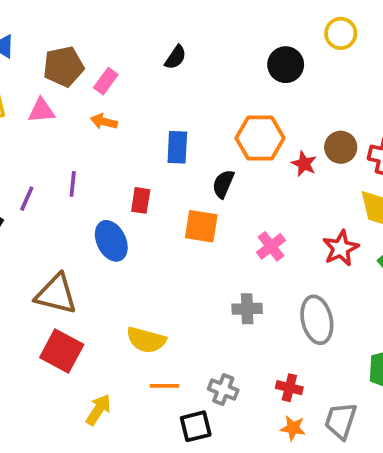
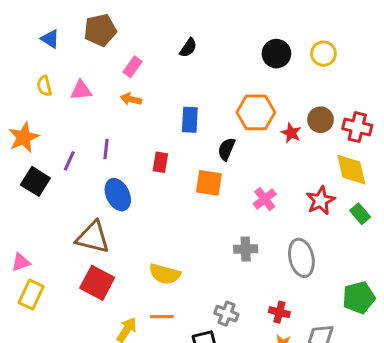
yellow circle: (341, 33) -> (323, 54), moved
brown pentagon: (64, 66) -> (100, 30), moved
blue ellipse: (111, 241) -> (118, 195), moved
orange line: (164, 386) -> (162, 317), moved

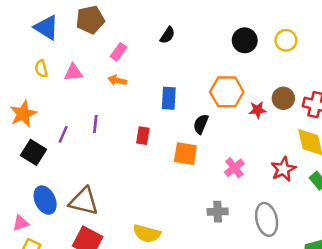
blue triangle: (50, 39) -> (46, 27), size x1.5
red star: (291, 133) -> (258, 110), turned -30
blue ellipse: (118, 195) -> (45, 200), moved

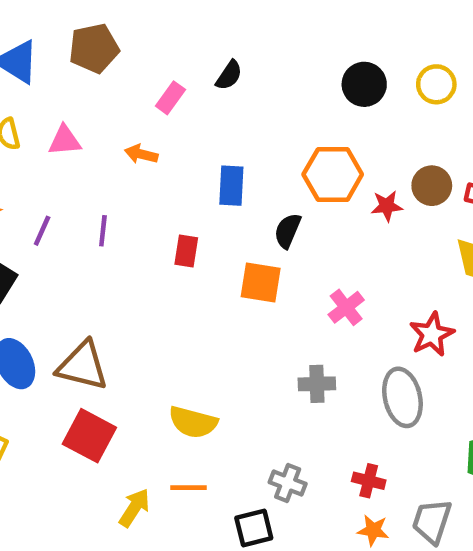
pink rectangle: (118, 52) -> (170, 98), moved
purple line: (63, 134) -> (42, 231), moved
red star: (283, 169) -> (432, 334), moved

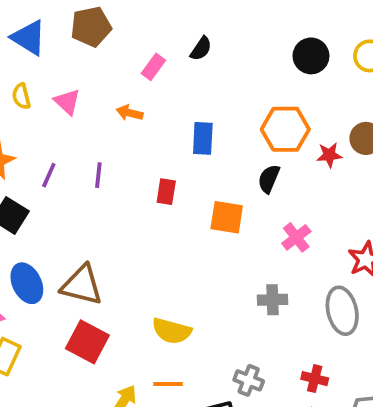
pink triangle: (65, 141) -> (67, 102), turned 48
black semicircle: (288, 231) -> (269, 179), moved

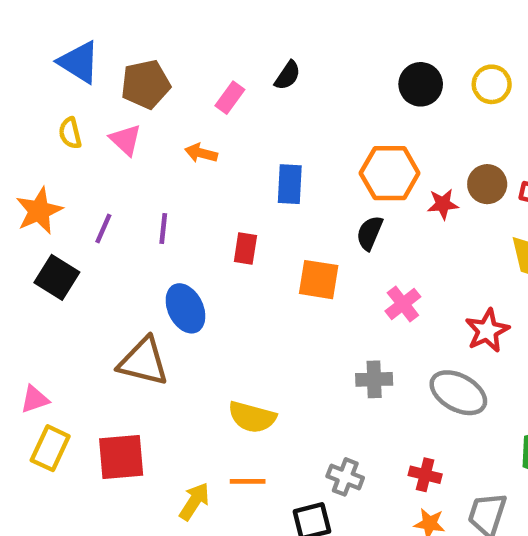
brown pentagon: (91, 27) -> (146, 84), moved
blue ellipse: (27, 283) -> (185, 308), moved
gray ellipse: (342, 311) -> (458, 393), turned -48
red square: (87, 342) -> (121, 457), moved, turned -33

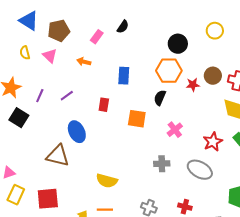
black circle: (421, 84) -> (178, 44), moved
purple line: (163, 229) -> (67, 96), turned 48

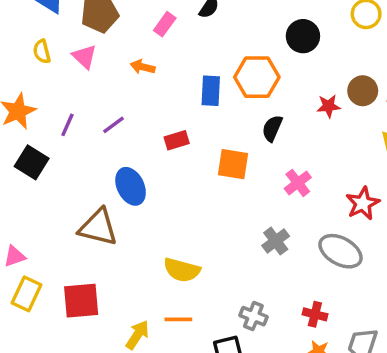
orange hexagon: (169, 71) -> (257, 77), moved
red rectangle: (104, 105) -> (177, 140), turned 64
gray cross: (162, 164) -> (276, 241), turned -35

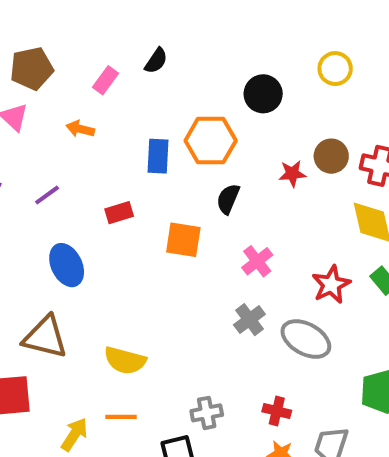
brown triangle: (98, 227) -> (45, 337), moved
gray cross: (276, 241) -> (249, 320), moved
gray cross: (253, 316) -> (207, 413), turned -32

